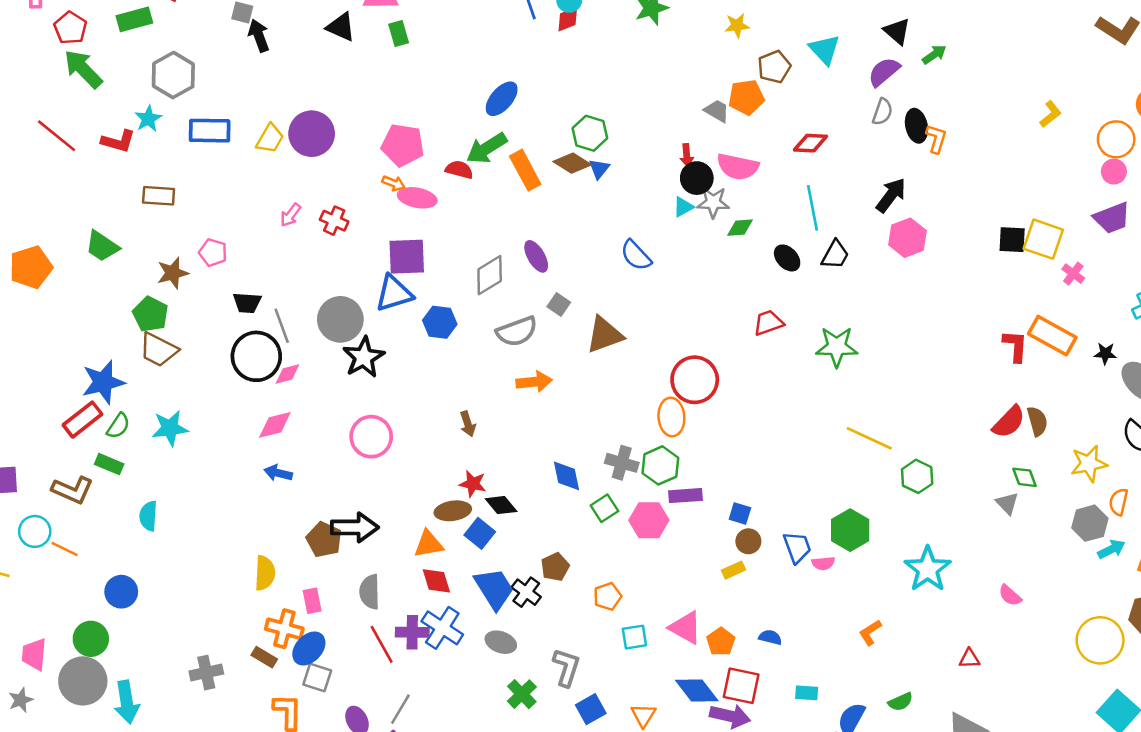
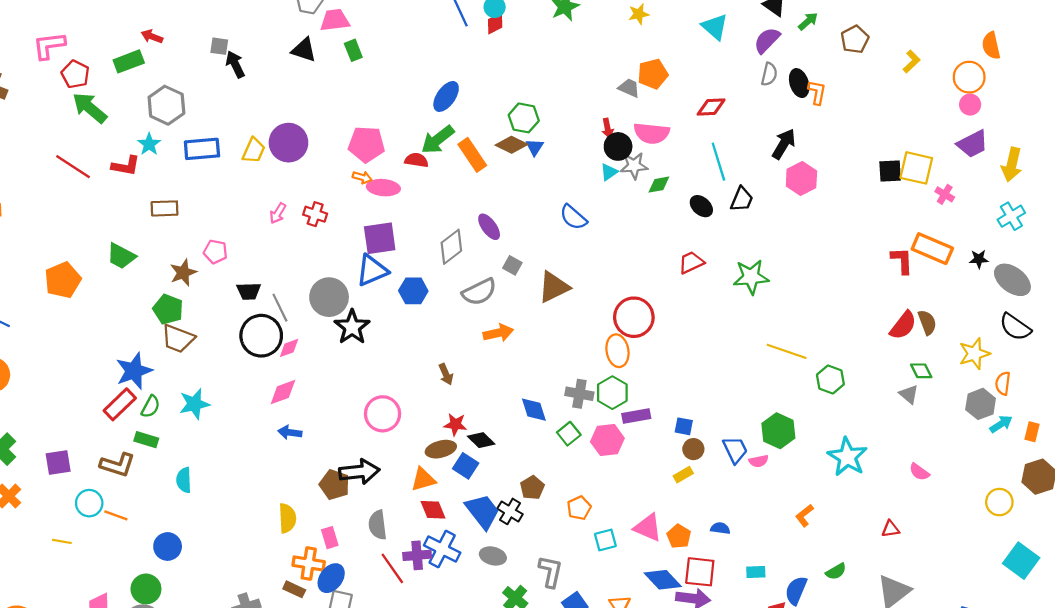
brown pentagon: (774, 67) -> (855, 39), moved
pink circle: (371, 437) -> (383, 414), moved
yellow circle: (1100, 640) -> (999, 502), size x0.7

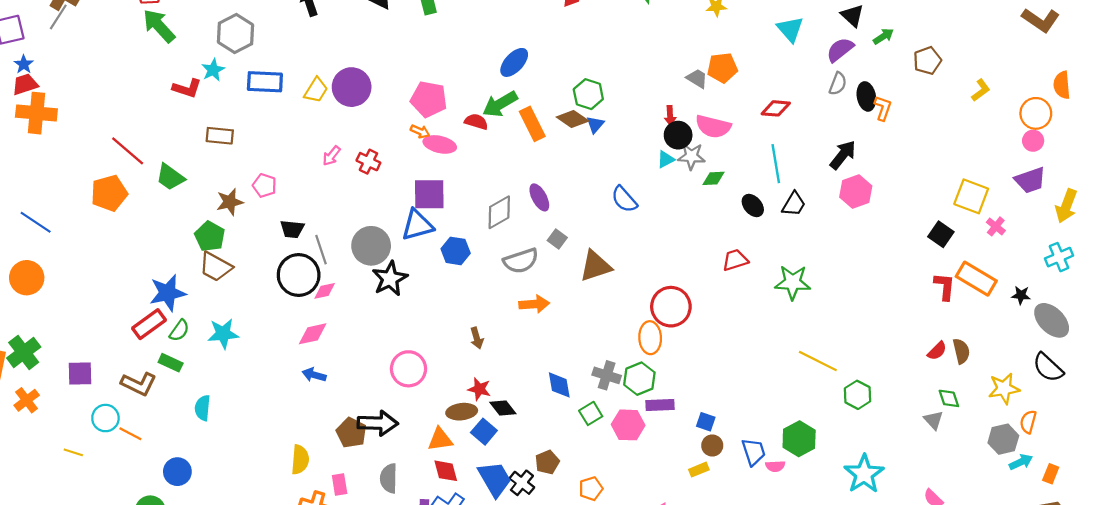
red line: (73, 167) -> (128, 151), moved
black square: (890, 171) -> (941, 234), moved, turned 30
red semicircle: (903, 325) -> (937, 351), size x0.7

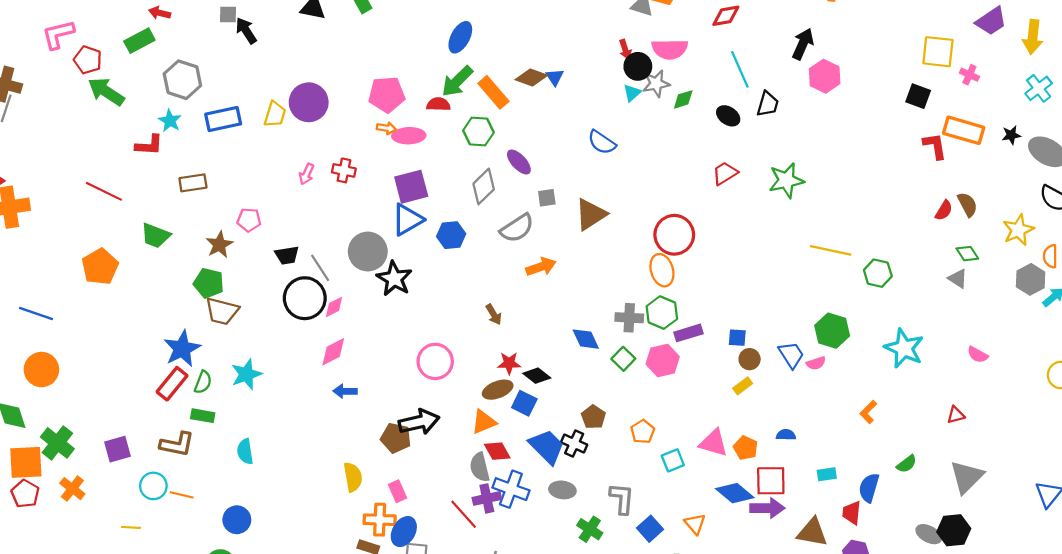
green hexagon: (588, 94) -> (478, 132), moved
red line: (128, 151) -> (104, 191), moved
gray square: (557, 239) -> (547, 198), turned -30
gray semicircle: (389, 478) -> (480, 467), moved

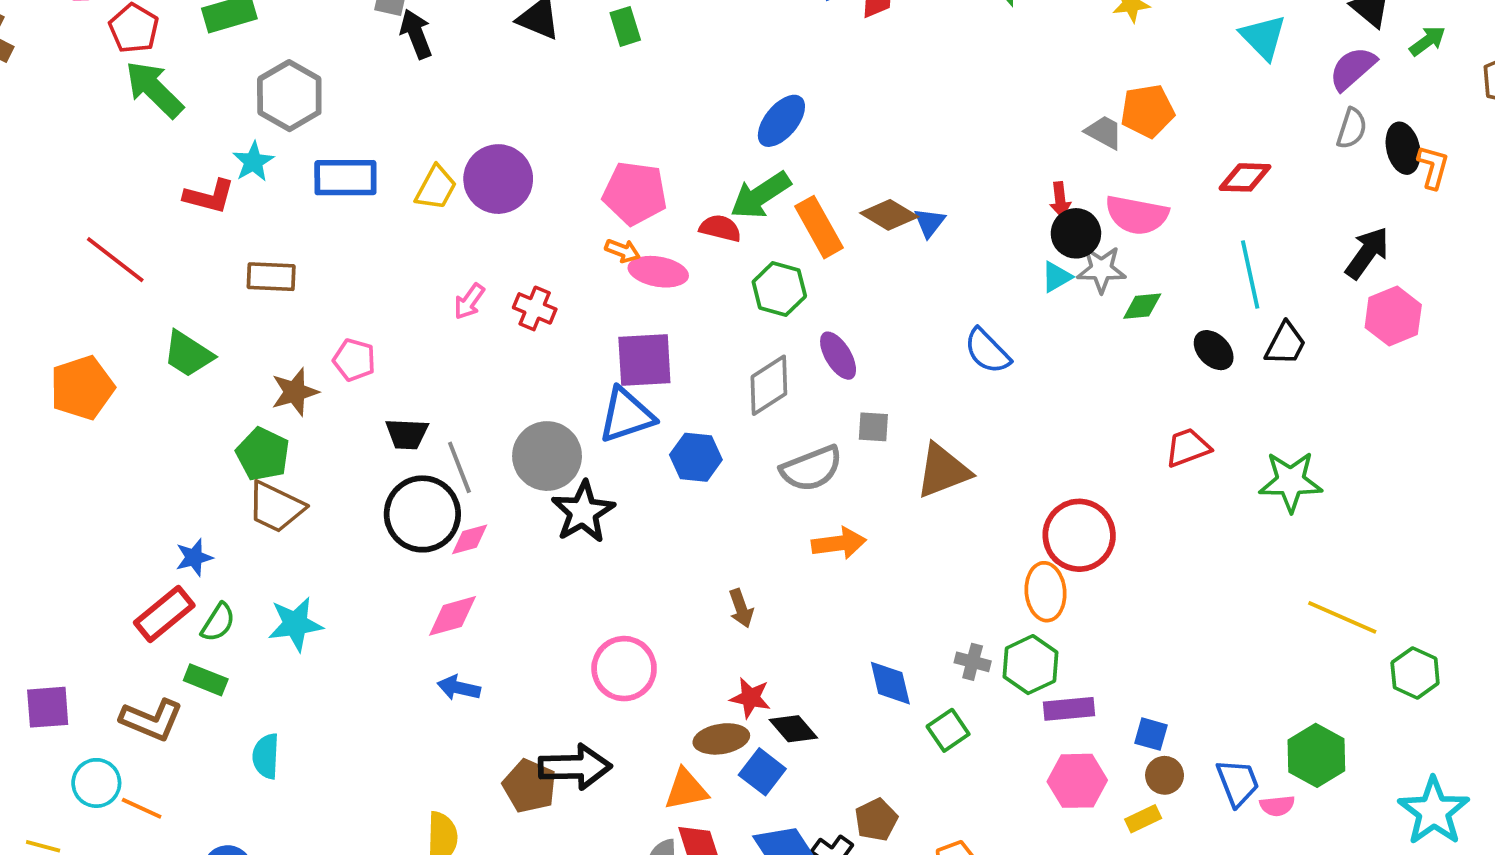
gray cross: (629, 318) -> (973, 662), size x0.7
blue star: (182, 349) -> (194, 557), size x0.6
pink hexagon: (663, 360) -> (1077, 781), moved

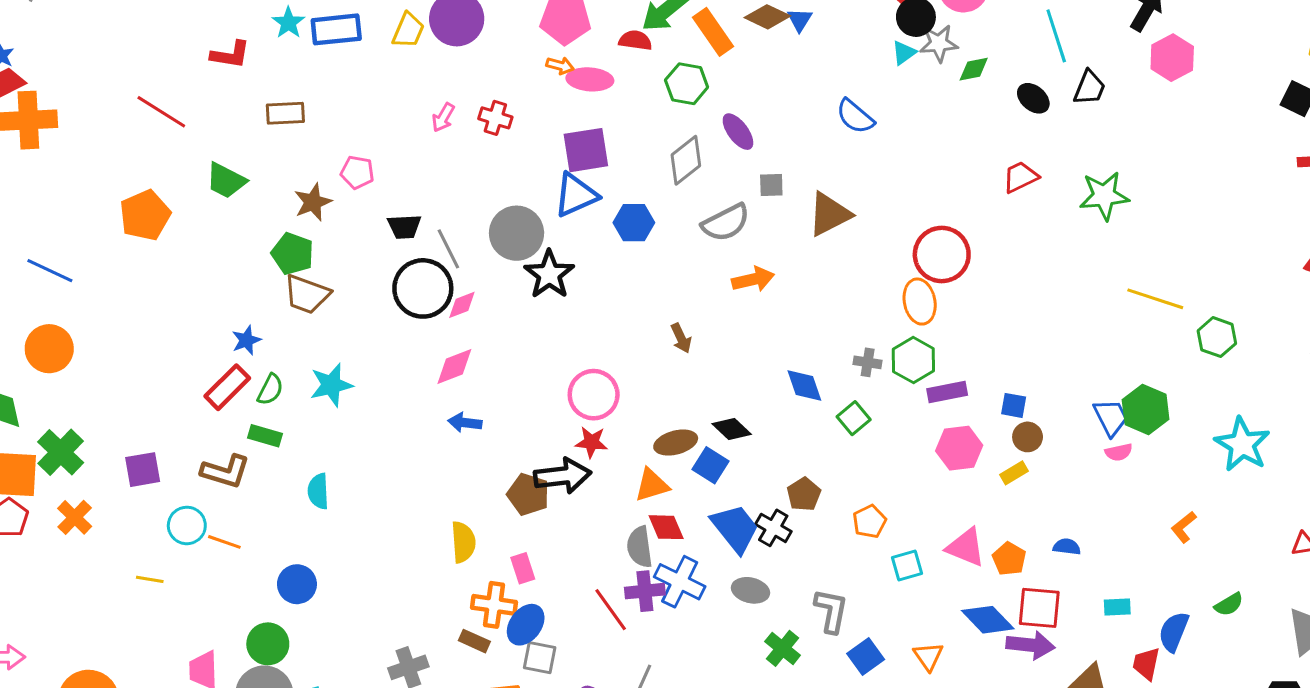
cyan star: (253, 162) -> (288, 23), moved
red star: (750, 698) -> (591, 442), moved
blue trapezoid: (1238, 783) -> (1111, 417), moved

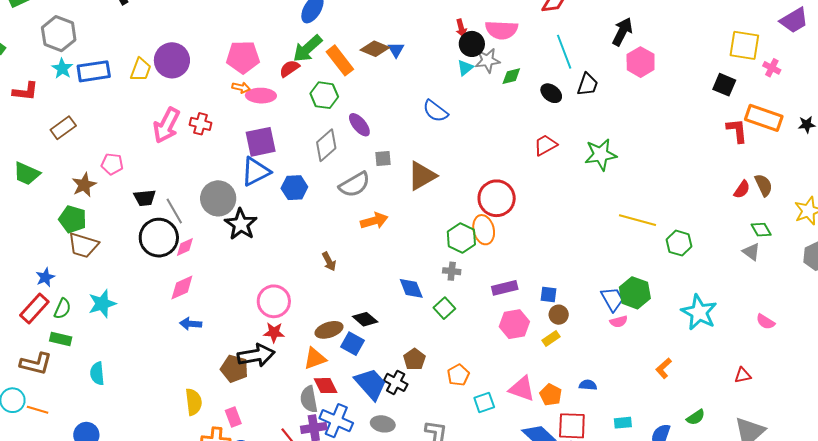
red semicircle: (635, 40) -> (289, 69), turned -40
brown rectangle: (285, 113) -> (63, 128), turned -30
pink arrow: (443, 117) -> (166, 125), size x1.8
green hexagon: (913, 360) -> (461, 238), moved

